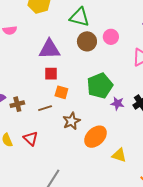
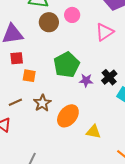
brown line: (45, 108) -> (15, 102), moved

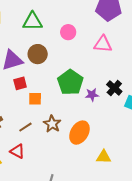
brown circle: (49, 22) -> (38, 54), moved
pink triangle: (105, 32) -> (103, 44), turned 48
yellow triangle: (93, 132) -> (104, 157), moved

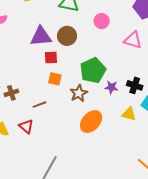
red square: (20, 83) -> (51, 57), moved
black cross: (114, 88) -> (135, 85), turned -35
brown star: (52, 124) -> (79, 93), moved
yellow triangle: (104, 157) -> (129, 114), moved

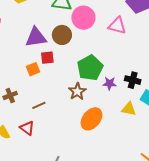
pink circle: (102, 21) -> (83, 18), moved, size x1.5
pink triangle: (133, 40) -> (117, 26), moved
orange square: (55, 79) -> (33, 69), moved, turned -32

